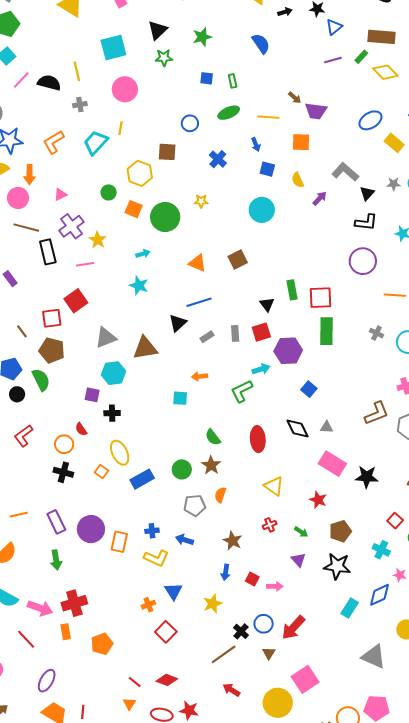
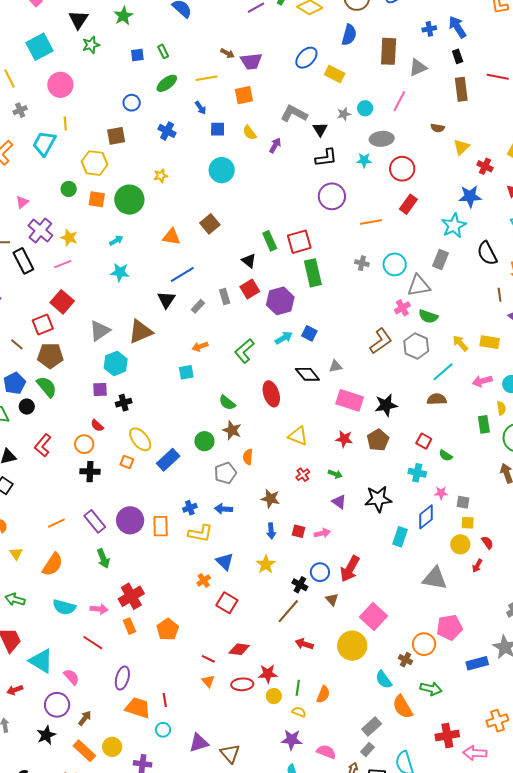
cyan arrow: (261, 369) -> (284, 338), moved
brown pentagon: (340, 531) -> (378, 440), moved
pink arrow: (40, 608) -> (99, 609), size x0.7

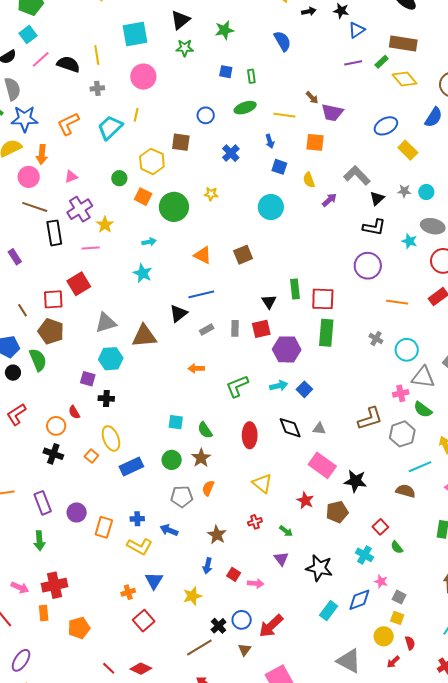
cyan square: (186, 372) -> (176, 422), moved
purple circle: (130, 520) -> (77, 512), size x0.7

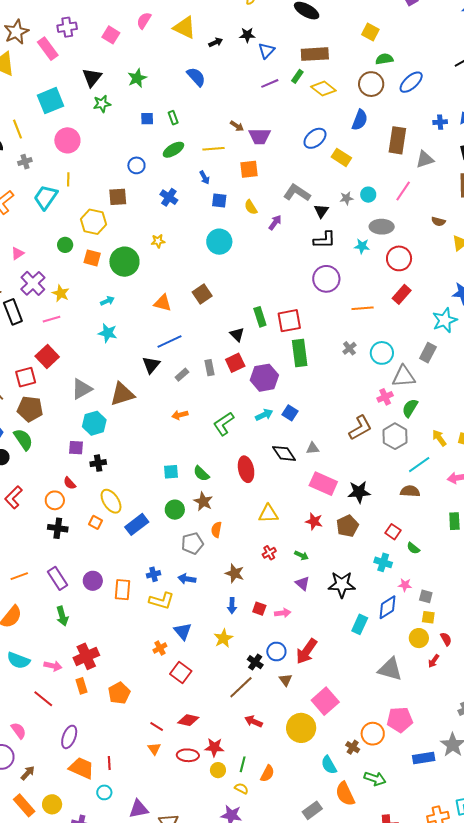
gray cross: (376, 339) -> (349, 348), turned 32
green semicircle: (423, 410) -> (410, 408), turned 96
yellow triangle: (262, 483) -> (268, 514), turned -30

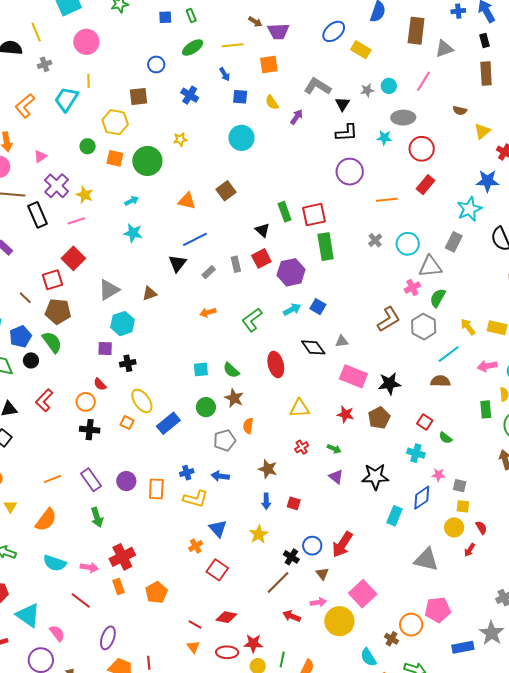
brown triangle: (122, 394) -> (150, 294), size x0.6
pink arrow: (283, 613) -> (318, 602), moved

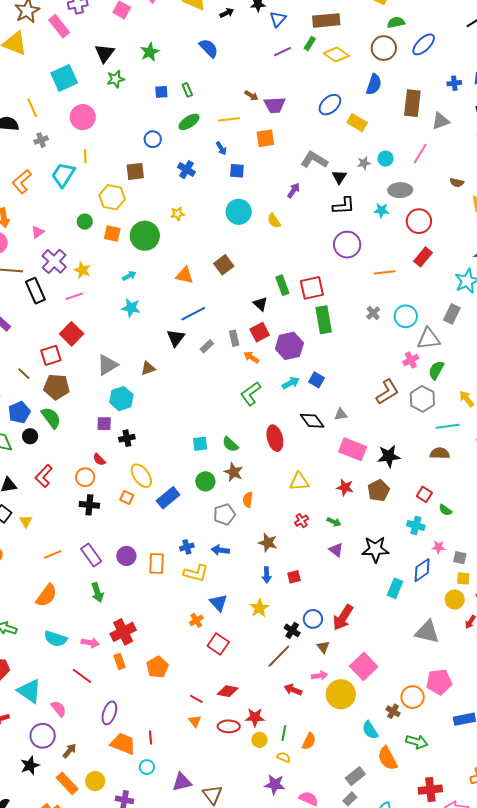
yellow semicircle: (272, 102) -> (274, 221), moved
orange arrow: (208, 312) -> (251, 357), moved, turned 49
cyan line: (449, 354) -> (448, 426), turned 30
red square: (294, 503) -> (294, 577), turned -32
yellow triangle: (10, 506) -> (26, 521), moved

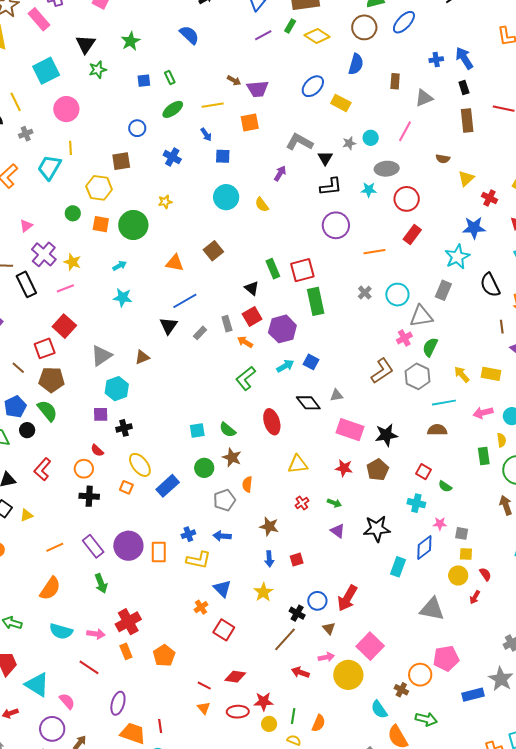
brown rectangle: (412, 103) -> (395, 81), size x0.6
yellow triangle: (26, 521) -> (26, 515), turned 40
purple circle: (126, 556) -> (128, 546), size x1.5

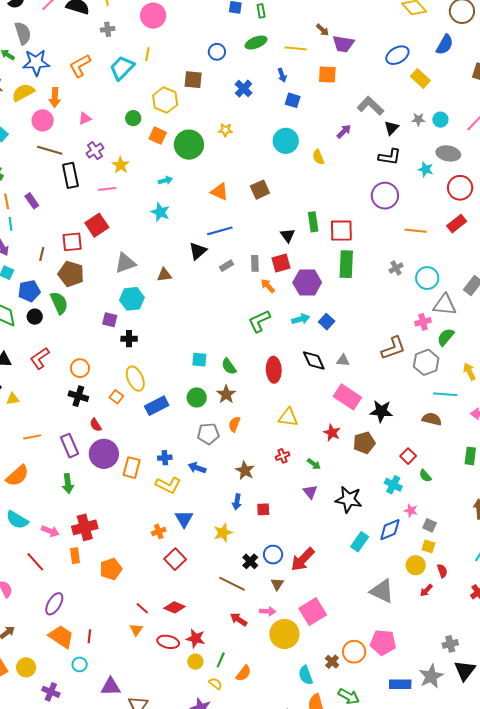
purple cross: (44, 254) -> (95, 151), size x0.7
brown line: (18, 368) -> (42, 254), turned 48
red semicircle: (97, 450) -> (96, 425), moved
brown line: (285, 639) -> (232, 584), turned 60

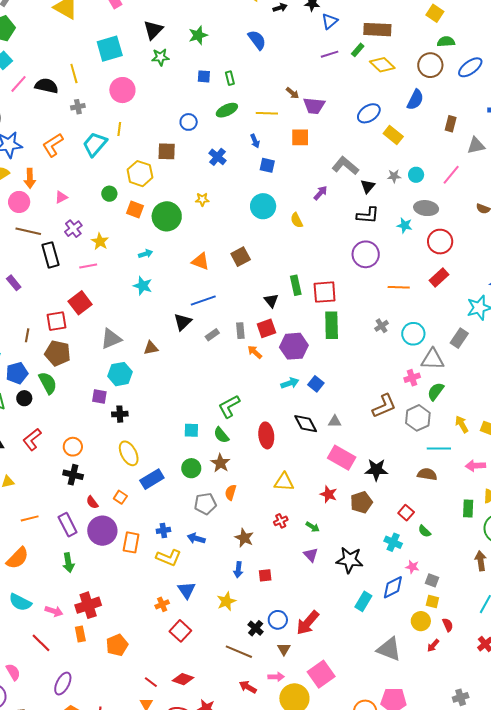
green L-shape: (259, 321) -> (229, 406), moved
orange square: (116, 397) -> (120, 497), moved

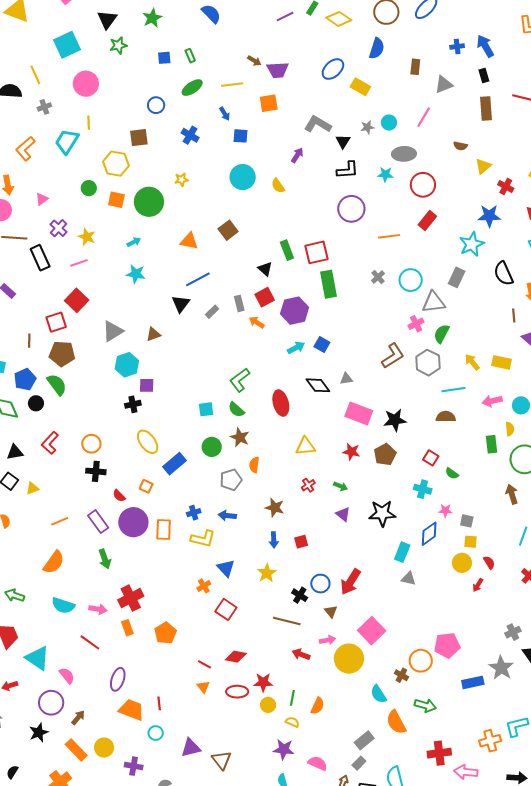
purple square: (99, 396) -> (147, 385), moved
gray triangle: (389, 649) -> (409, 579), moved, size x0.6

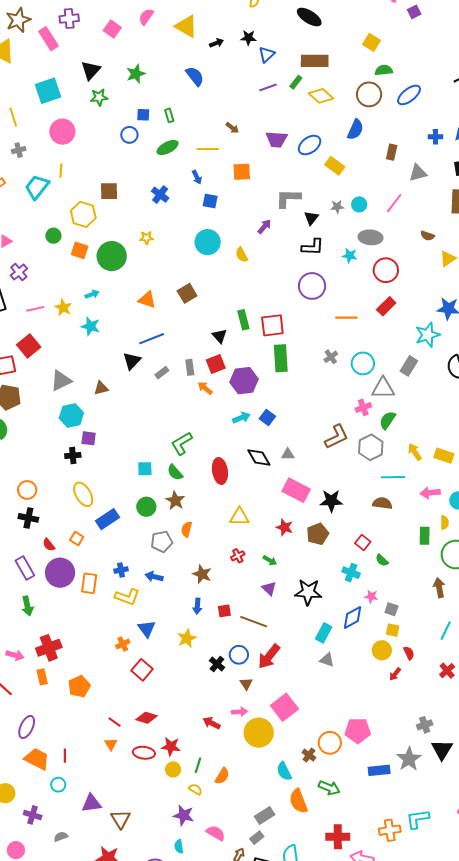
purple trapezoid: (278, 70) -> (276, 139), moved
blue circle: (156, 105) -> (129, 135), moved
gray L-shape: (318, 124) -> (288, 198), turned -36
yellow star: (87, 237) -> (63, 308), moved
brown line: (287, 621) -> (254, 622), moved

